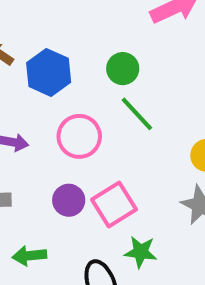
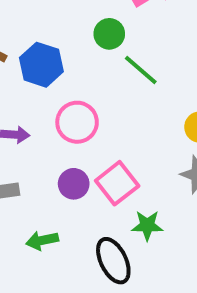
green circle: (123, 69) -> (109, 34), moved
green line: (137, 114) -> (141, 70), moved

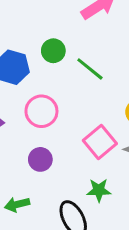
green circle: (109, 34) -> (53, 51), moved
pink square: (117, 183) -> (100, 142), moved

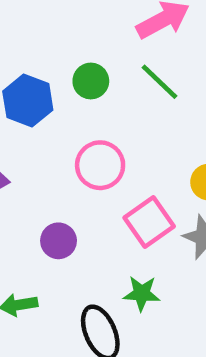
green line: (90, 69) -> (160, 82), moved
pink circle: (41, 111) -> (100, 165), moved

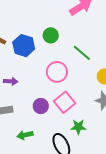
green line: (160, 82) -> (82, 53), moved
pink square: (149, 222) -> (64, 102), moved

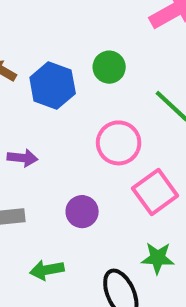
pink square: (64, 102) -> (155, 192), moved

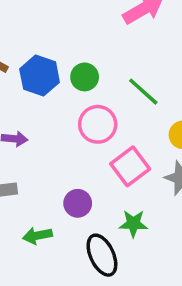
green circle: (109, 67) -> (85, 77), moved
purple circle: (82, 212) -> (78, 203), moved

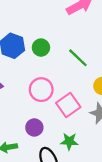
pink circle: (98, 124) -> (41, 90), moved

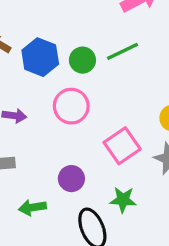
green line: (78, 58) -> (122, 51), moved, turned -70
pink circle: (41, 90) -> (71, 106), moved

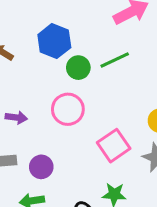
blue hexagon: (40, 57) -> (54, 41), moved
purple circle: (71, 179) -> (41, 167), moved

